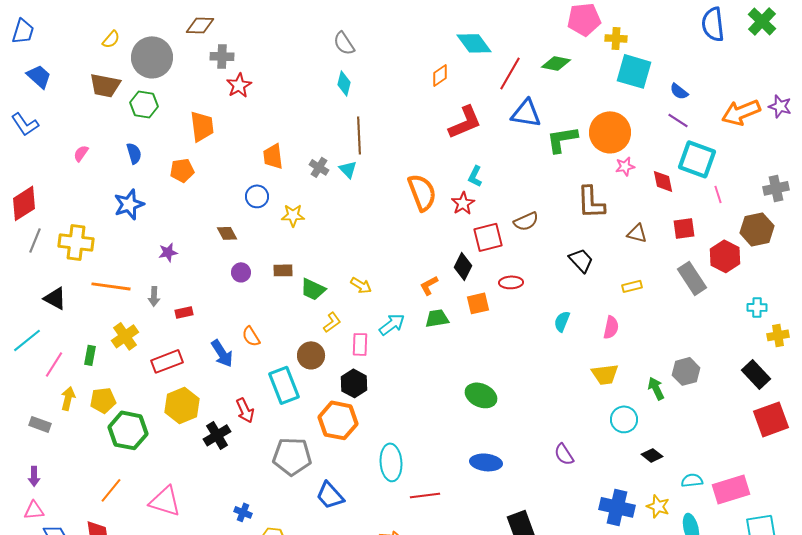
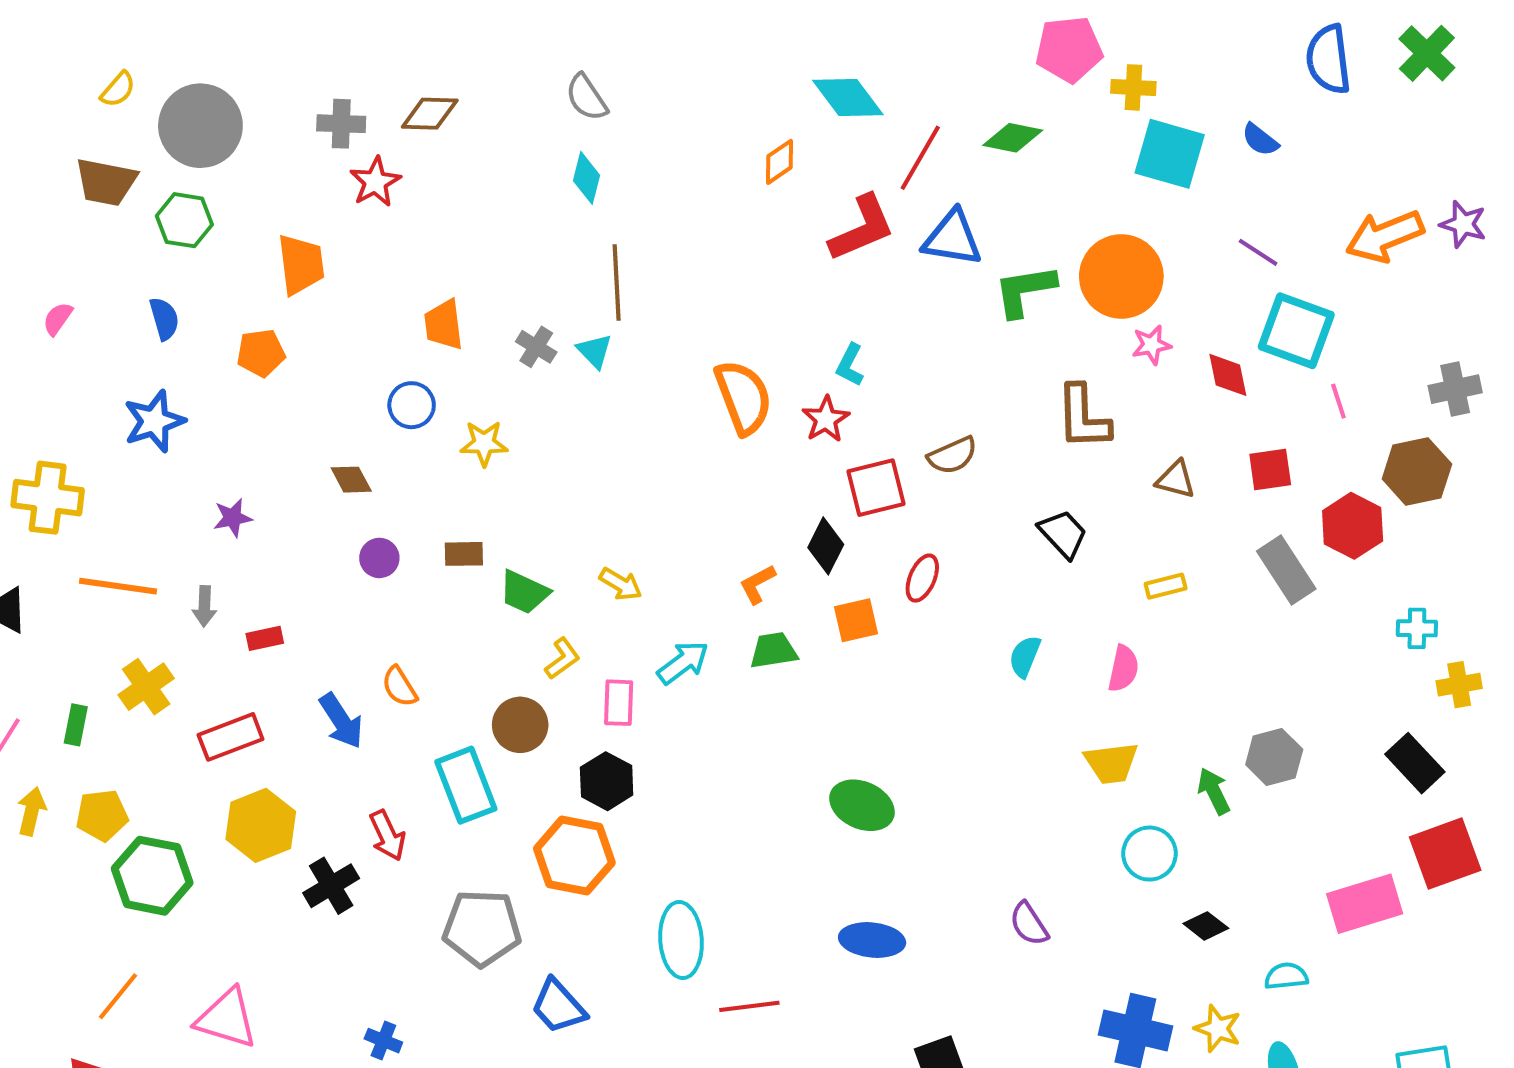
brown diamond: (200, 25) -> (430, 114), moved
blue semicircle: (679, 91) -> (1260, 140), moved
red L-shape: (465, 122) -> (862, 228), moved
red ellipse: (511, 282) -> (922, 578), turned -65
pink rectangle: (731, 489) -> (1365, 904), moved

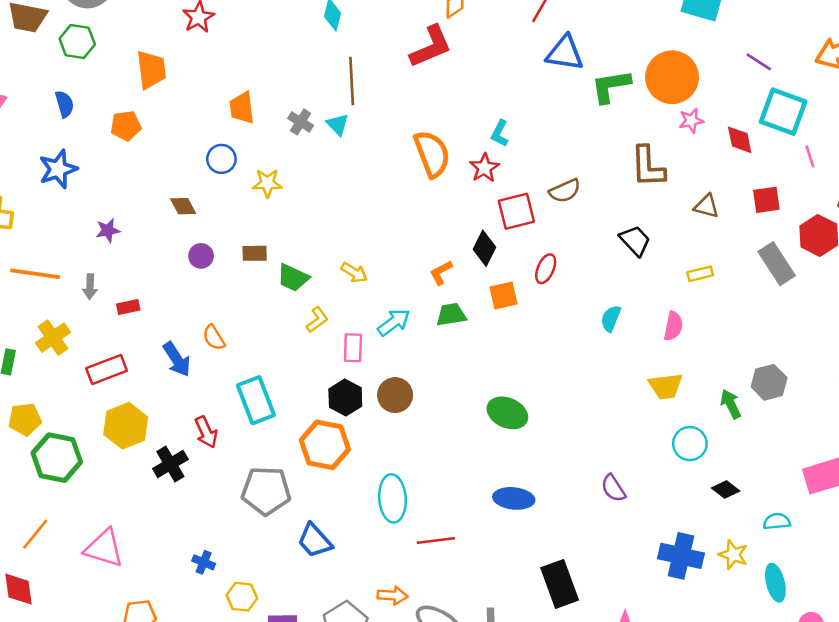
red L-shape: (862, 228) -> (431, 47), moved
brown circle: (520, 725) -> (395, 395), moved

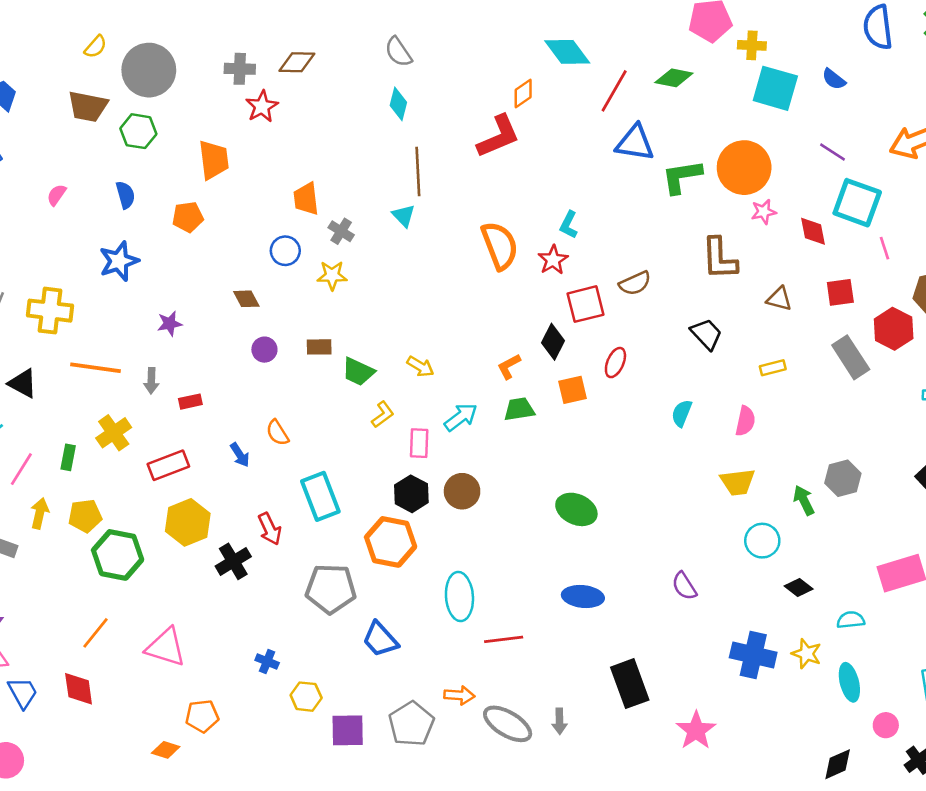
gray cross: (301, 122) -> (341, 231), moved
blue arrow: (177, 359) -> (240, 455), size x0.7

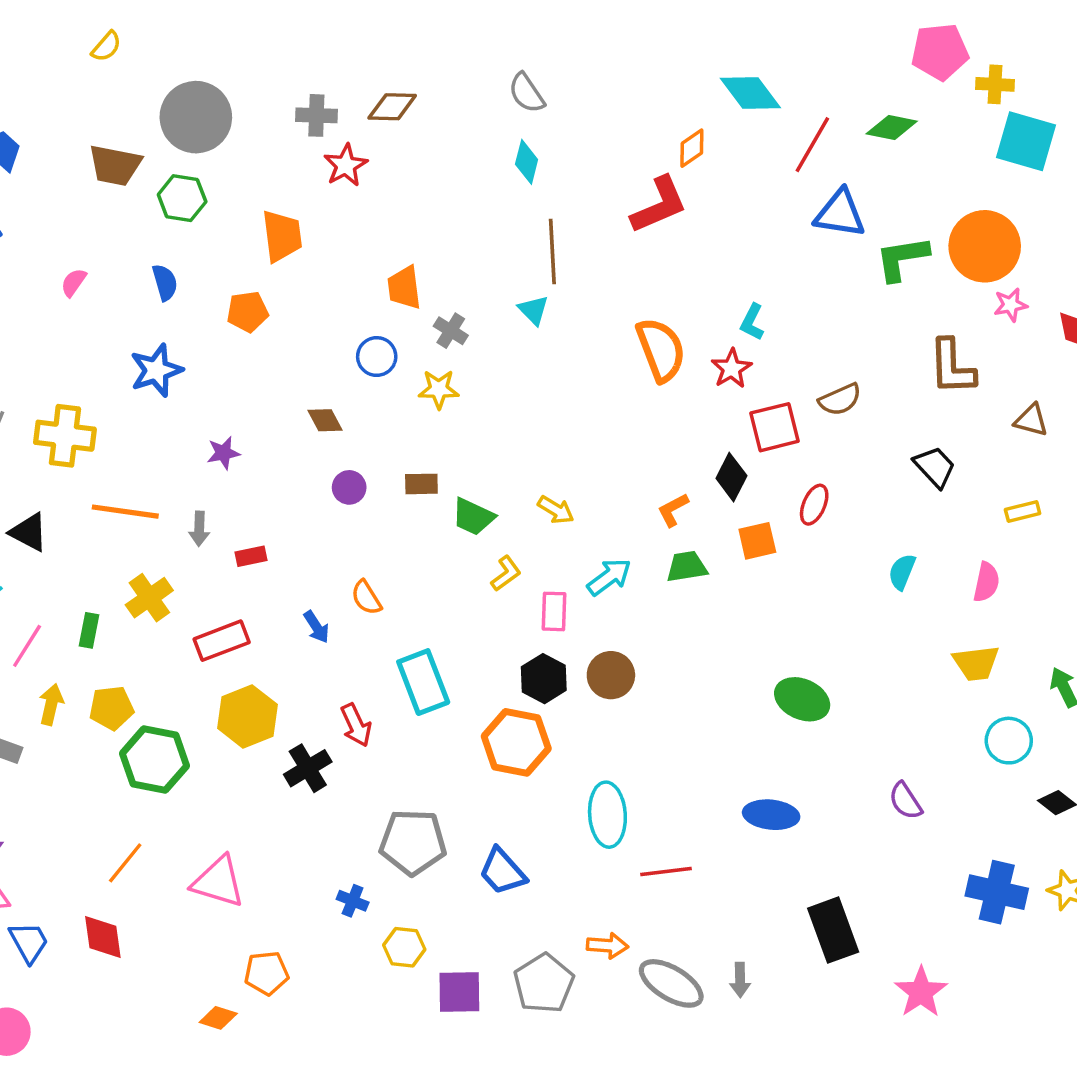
yellow semicircle: (95, 47) -> (106, 47), moved
green ellipse: (576, 509) -> (802, 699), moved
gray pentagon: (331, 589) -> (413, 842), moved

